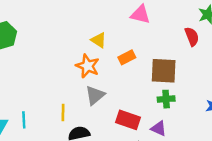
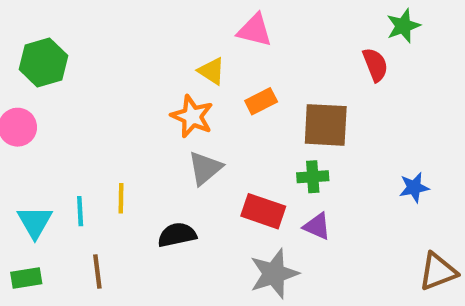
pink triangle: (140, 14) -> (255, 30), moved
green cross: (166, 99) -> (313, 177), moved
yellow line: (63, 113) -> (121, 198), moved

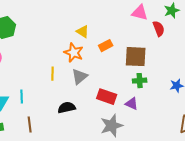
pink triangle: (255, 30) -> (140, 13), moved
green cross: (313, 177) -> (140, 81), moved
yellow line: (121, 198) -> (53, 74), moved

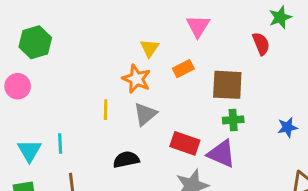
pink triangle: (140, 13) -> (198, 26), moved, turned 48
yellow triangle: (83, 32) -> (150, 48), turned 32
purple triangle: (132, 104) -> (221, 154), size x1.5

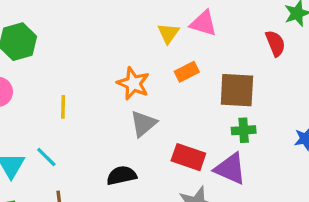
pink triangle: (198, 26) -> (203, 23), turned -45
yellow triangle: (150, 48) -> (168, 33), moved
yellow line: (106, 110) -> (63, 107), moved
cyan line: (60, 143) -> (46, 157), turned -42

